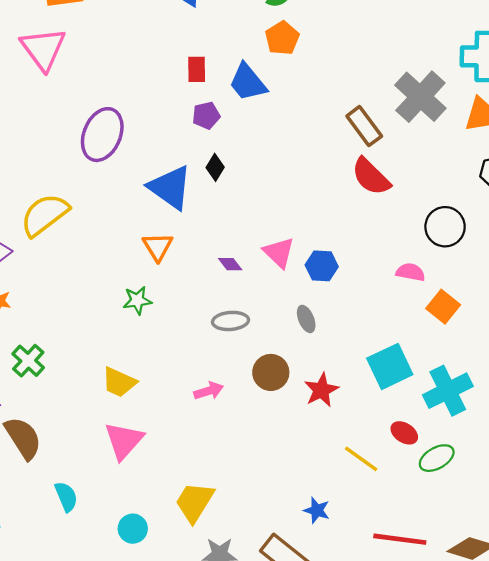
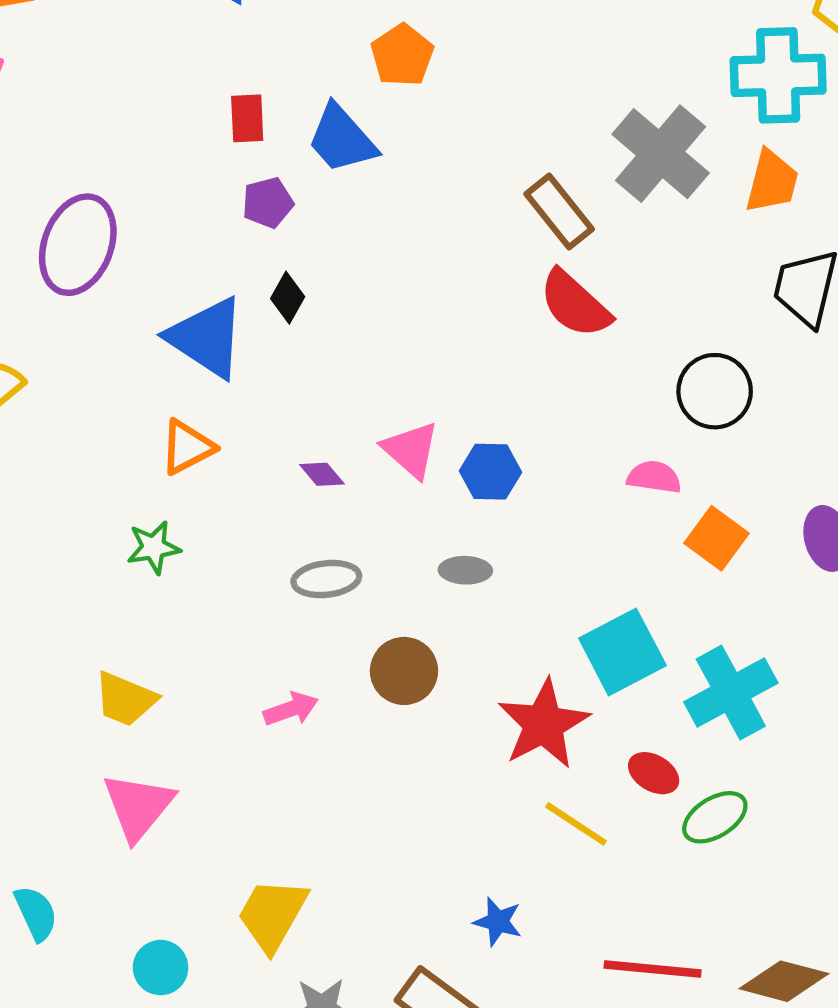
orange triangle: (158, 247) -> (187, 447), turned 36
gray ellipse: (306, 319) -> (465, 570), turned -64
red star: (321, 390) -> (544, 724), moved, size x1.4

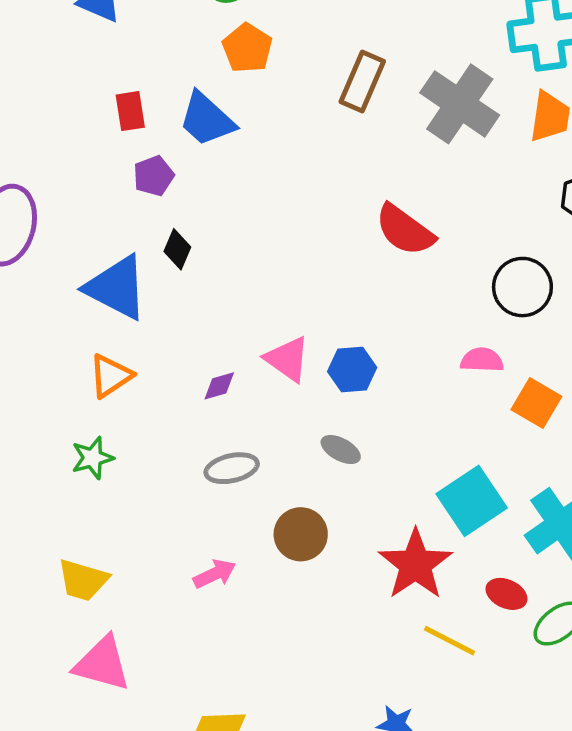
brown rectangle: (559, 211) -> (362, 81), moved, turned 68
purple diamond: (322, 474) -> (219, 386), turned -60
gray ellipse: (465, 570) -> (341, 450), turned 33
pink triangle: (138, 806) -> (102, 664), turned -48

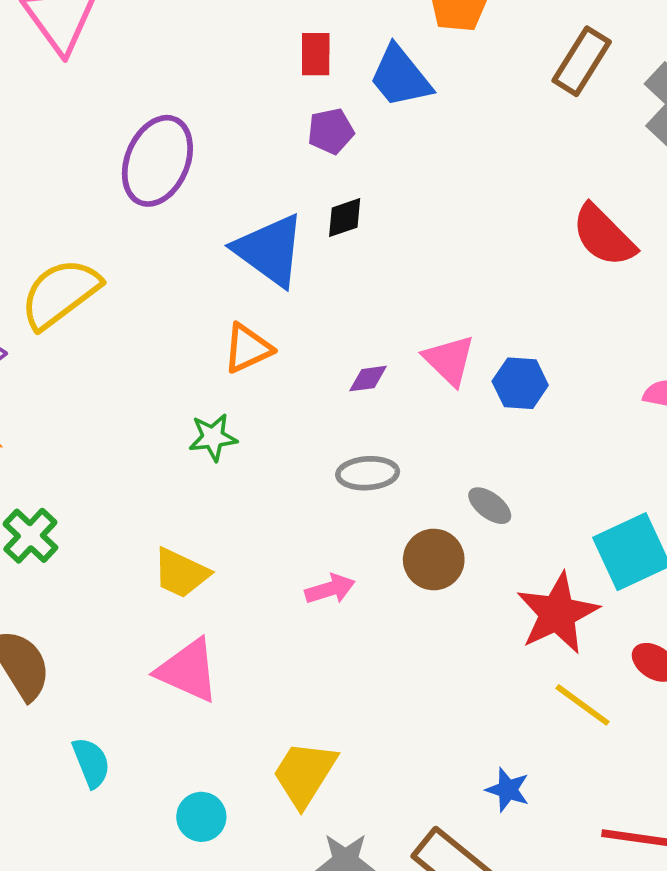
black diamond: (177, 249) -> (345, 218), turned 39
gray ellipse: (341, 450) -> (490, 506), moved

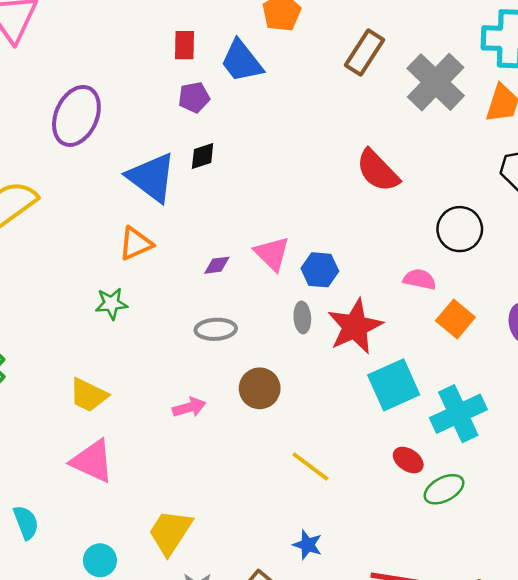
gray ellipse: (490, 506) -> (302, 317), moved, turned 48
red star: (557, 613) -> (355, 326), moved
yellow line: (582, 705) -> (310, 467), moved

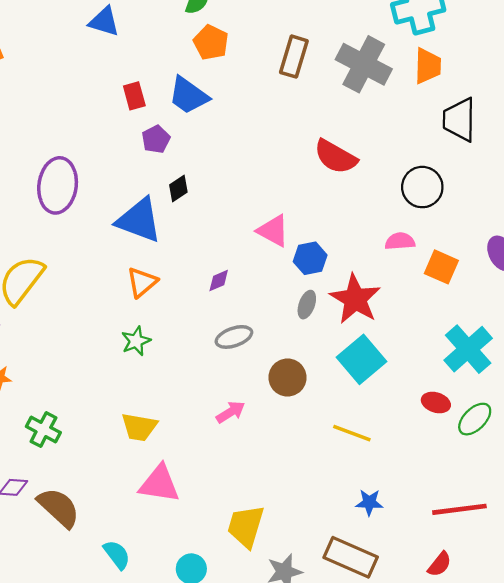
pink triangle: (272, 254) -> (273, 231), moved
gray ellipse: (302, 317) -> (307, 305), turned 40
cyan square: (394, 385) -> (362, 359), moved

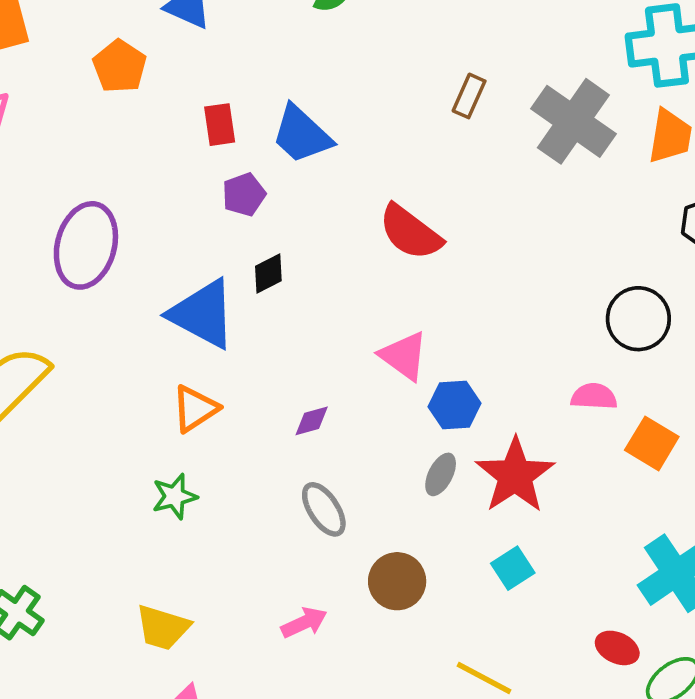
orange pentagon: (211, 42) -> (120, 66), moved
brown rectangle: (294, 57) -> (469, 96), size x0.7
red semicircle: (336, 157) -> (410, 232), moved
gray ellipse: (234, 337) -> (324, 509), turned 69
cyan square: (362, 359) -> (513, 568), size x0.6

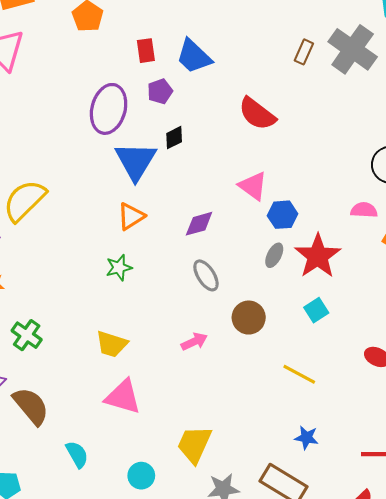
brown rectangle: (469, 96) -> (304, 52), moved
purple ellipse: (86, 245) -> (109, 109), moved
blue triangle: (203, 314) -> (136, 161), turned 33
purple diamond: (312, 421) -> (199, 224), size x1.4

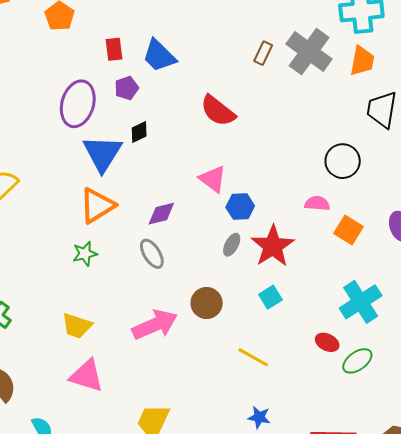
orange triangle: (131, 216) -> (97, 206), size x1.4
gray ellipse: (206, 275) -> (152, 254), moved
pink arrow: (194, 342) -> (155, 325), size x1.8

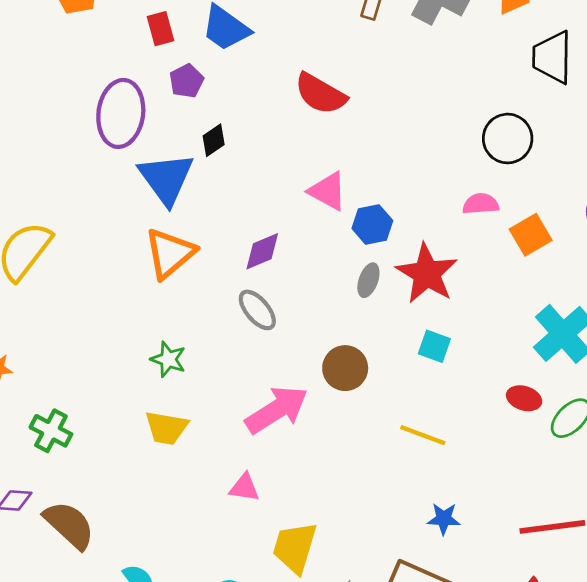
orange square: (349, 230) -> (531, 235), turned 36
green star: (85, 254) -> (168, 359), moved, turned -30
cyan square: (270, 297) -> (434, 346), turned -30
pink triangle: (87, 376) -> (244, 488), moved, size x0.6

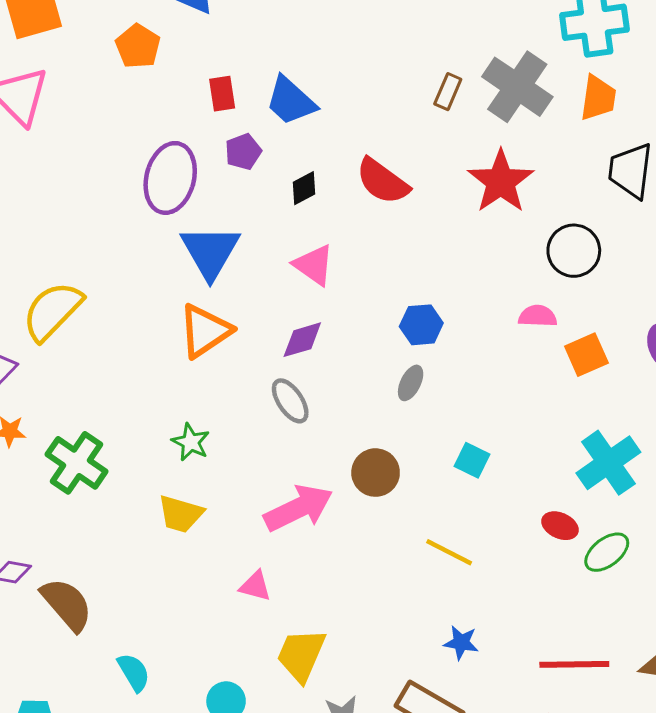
black diamond: (214, 140) -> (304, 188), moved
pink triangle: (328, 191) -> (314, 265), moved
red star: (427, 274) -> (501, 182), moved
green cross: (51, 431) -> (77, 463), moved, size x1.4

